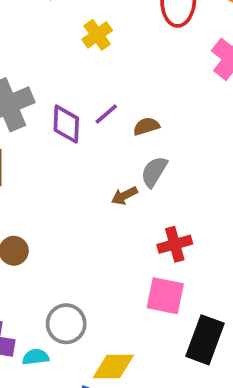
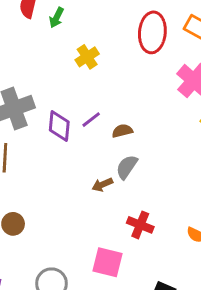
red cross: (175, 244) -> (140, 225), turned 35
pink square: (165, 296) -> (107, 262), moved

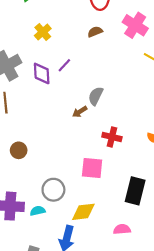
yellow cross: (87, 57) -> (43, 32), moved
brown semicircle: (122, 131) -> (95, 32), moved

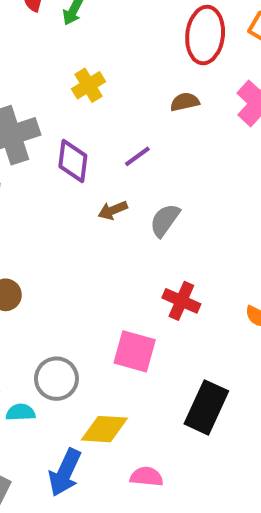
purple line: (64, 65) -> (137, 156), moved
brown arrow: (80, 112) -> (113, 210), moved
pink semicircle: (122, 229) -> (147, 477), moved

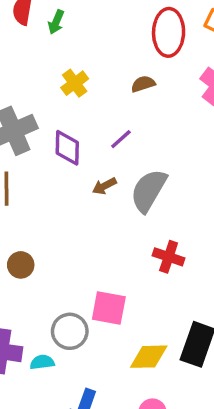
brown semicircle: (185, 102) -> (143, 84), moved
gray semicircle: (165, 220) -> (149, 190), size x1.5
pink square: (135, 351) -> (109, 308), moved
yellow diamond: (104, 429) -> (149, 357), moved

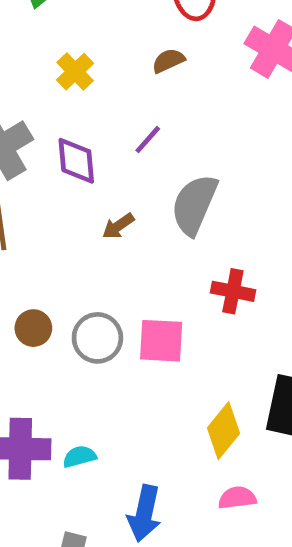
brown arrow: (104, 186) -> (118, 226), moved
pink square: (109, 308) -> (161, 341), moved
gray circle: (70, 331) -> (97, 338), moved
yellow diamond: (149, 357) -> (223, 431), turned -42

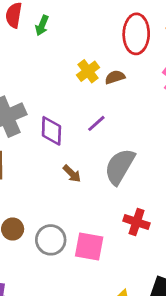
yellow cross: (75, 72) -> (88, 71), moved
brown arrow: (118, 226) -> (72, 174), turned -108

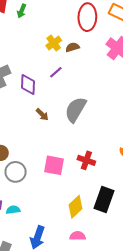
purple line: (96, 123) -> (56, 72), moved
red cross: (136, 222) -> (86, 160), moved
gray circle: (51, 240) -> (16, 172), moved

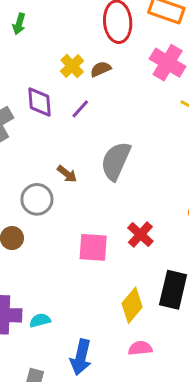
purple diamond: (28, 85) -> (39, 102), moved
red cross: (86, 160) -> (140, 235), turned 30
gray circle: (16, 172) -> (37, 199), moved

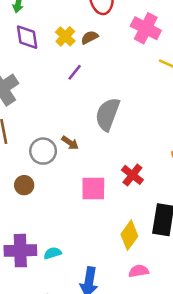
purple diamond: (39, 102) -> (27, 37), moved
brown arrow: (67, 174) -> (70, 143), moved

